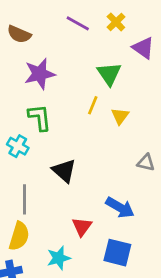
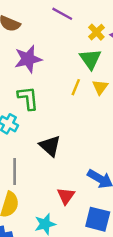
yellow cross: (116, 22) -> (96, 32), moved
yellow triangle: (120, 116) -> (100, 87), moved

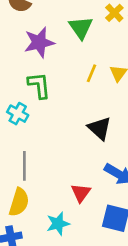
green triangle: (90, 59) -> (81, 28), moved
black triangle: (50, 146) -> (100, 128), moved

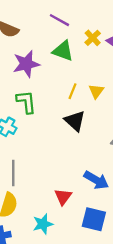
green triangle: (81, 28) -> (63, 51), turned -35
black triangle: (100, 128) -> (75, 121), moved

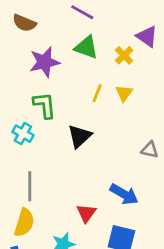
yellow cross: (93, 38) -> (124, 55), moved
black triangle: (75, 121) -> (80, 136), moved, turned 35

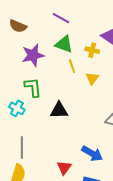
yellow cross: (124, 55) -> (92, 50), turned -32
yellow line: (97, 93) -> (72, 66), moved, turned -40
black triangle: (80, 136) -> (59, 110), turned 42

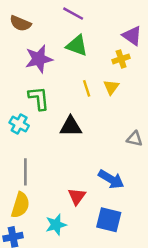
yellow cross: (92, 50) -> (121, 59), moved, turned -32
yellow line: (72, 66) -> (87, 88), moved

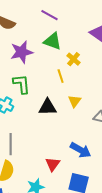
yellow cross: (121, 59) -> (74, 59), moved, turned -32
yellow triangle: (111, 87) -> (75, 101), moved

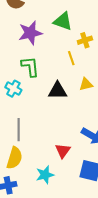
yellow cross: (74, 59) -> (85, 40), turned 32
yellow triangle: (75, 101) -> (86, 84), turned 40

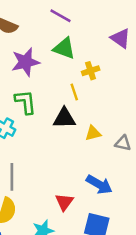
yellow triangle: (86, 84) -> (93, 133), moved
black triangle: (58, 91) -> (64, 118), moved

